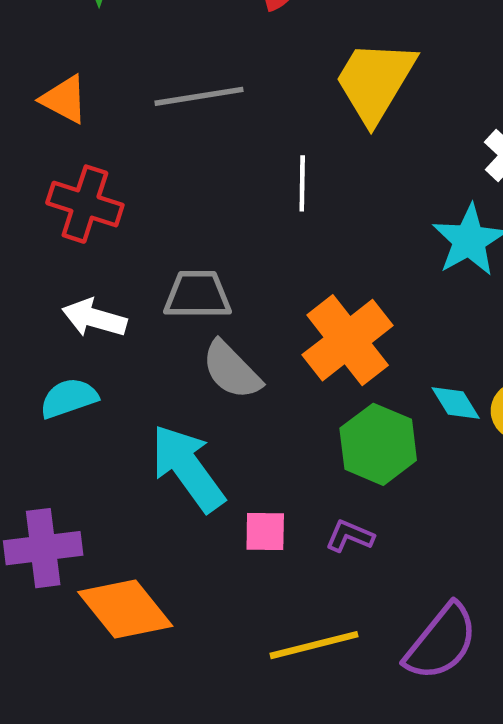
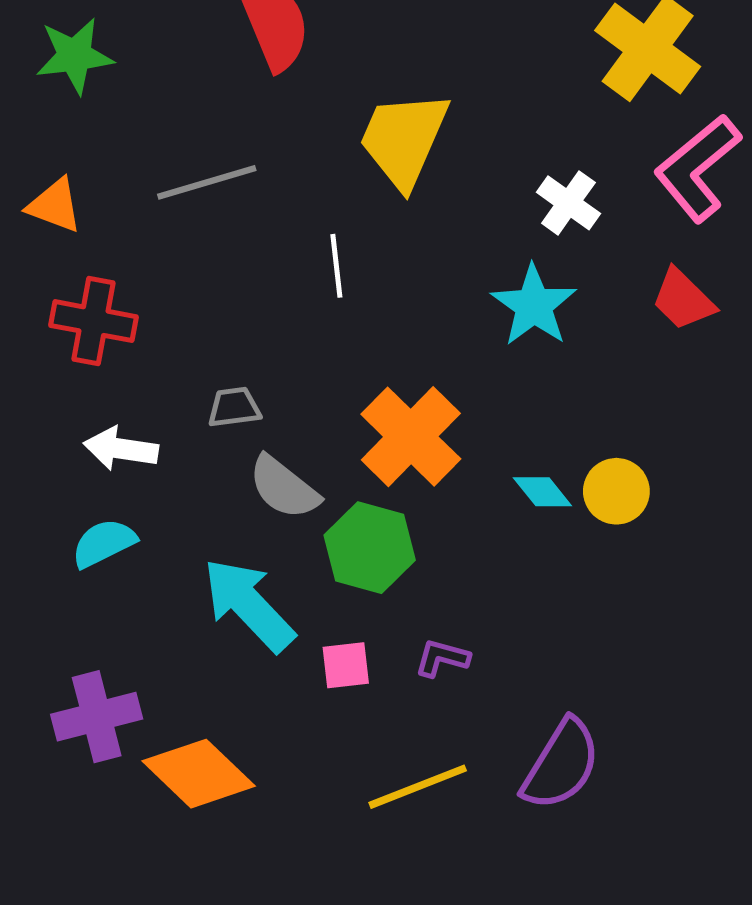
gray trapezoid: (197, 295) -> (234, 407), size x0.7
green hexagon: (378, 444) -> (370, 548), moved

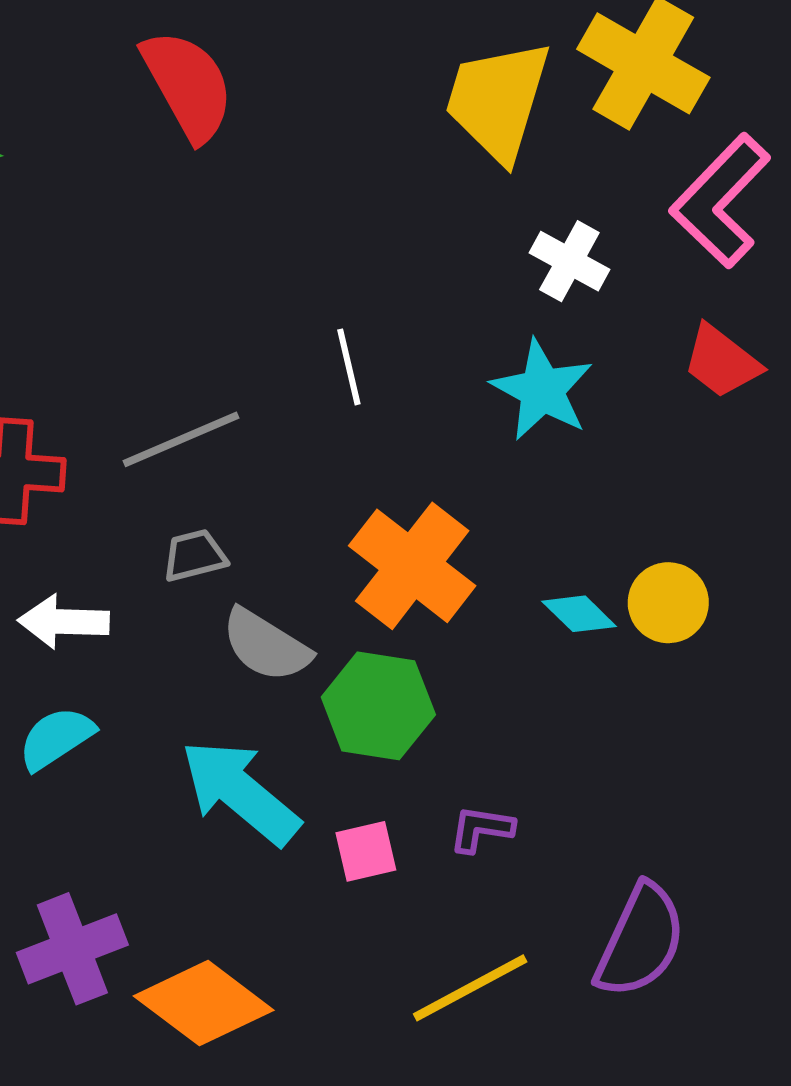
yellow trapezoid: (404, 139) -> (498, 101), moved
gray line: (207, 182) -> (181, 439), moved
white line: (336, 266) -> (349, 367), moved

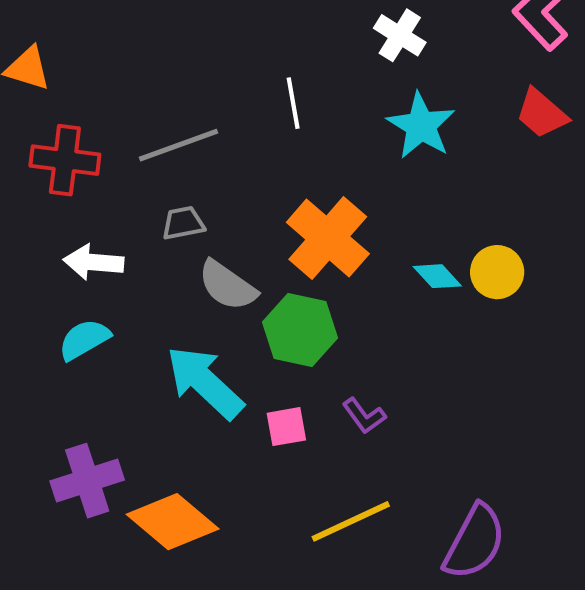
white cross: (569, 261) -> (400, 35), moved
purple L-shape: (481, 829) -> (364, 416), turned -138
purple semicircle: (640, 941) -> (475, 542), moved

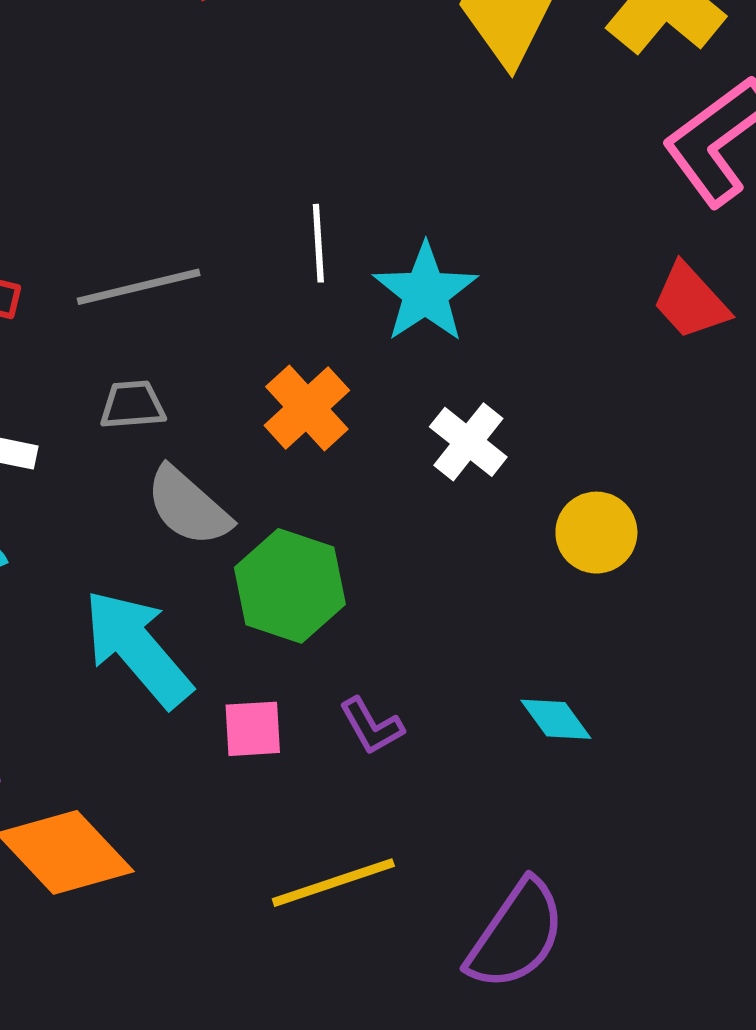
white cross: (400, 35) -> (468, 442), moved
cyan star: (421, 126) -> (425, 293), moved
orange cross: (328, 238) -> (307, 408), moved, size x0.7
cyan diamond: (437, 276) -> (556, 719), moved

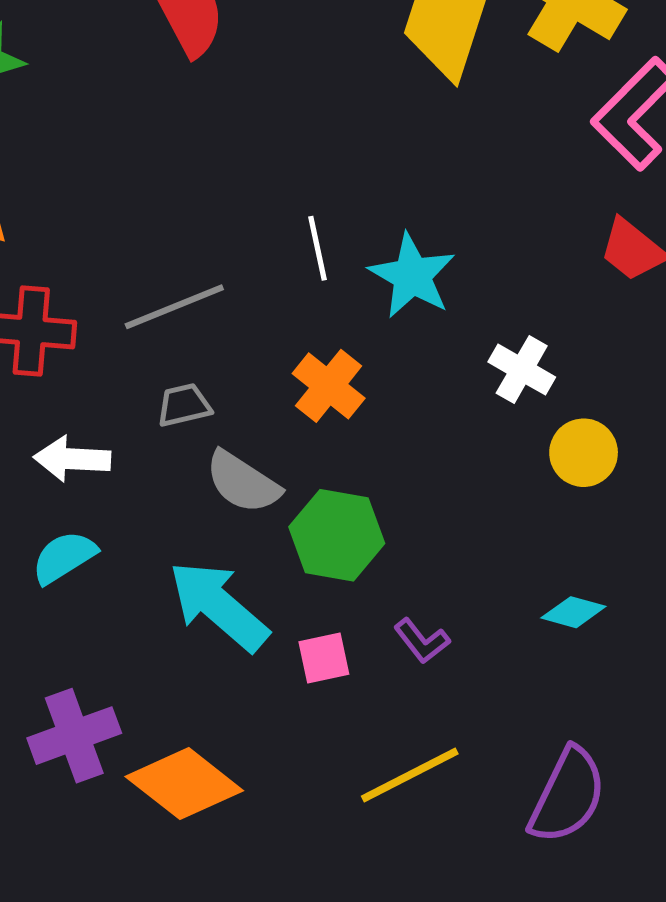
white cross: (468, 442) -> (522, 369), moved
cyan diamond: (556, 719) -> (573, 612), turned -30

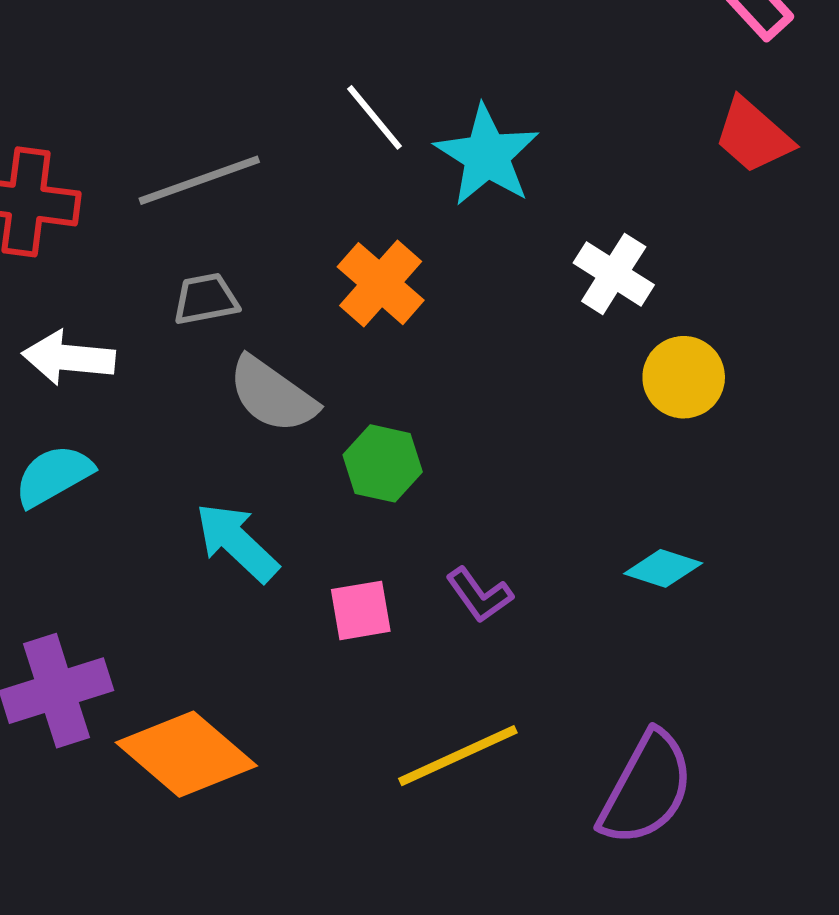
white line: (317, 248) -> (374, 117), turned -30
green hexagon: (337, 535) -> (383, 463), size x0.7
cyan arrow: (219, 606) -> (237, 542), size x0.7

